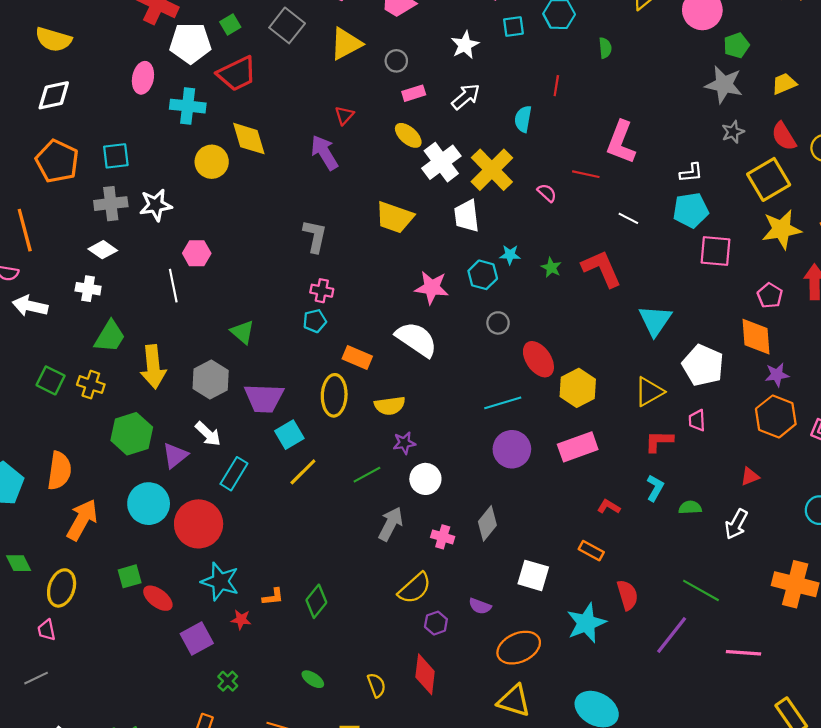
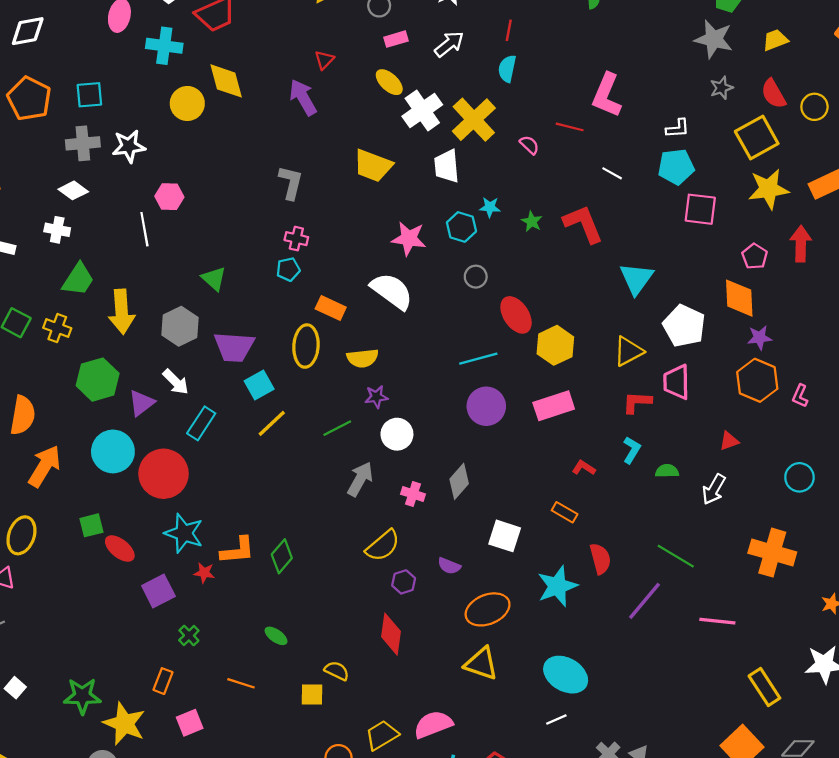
red line: (556, 86) -> (509, 30), moved
pink trapezoid: (697, 420) -> (677, 382), size x1.6
orange L-shape: (273, 597) -> (238, 550), size x1.6
yellow semicircle: (376, 685) -> (337, 671), moved, turned -45

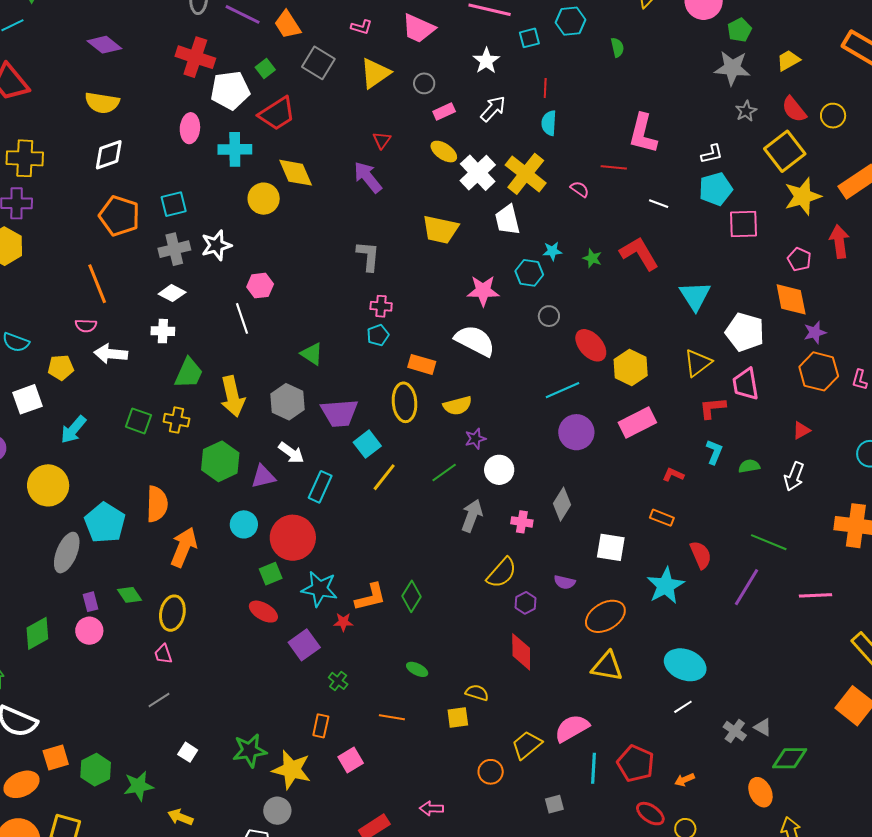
purple triangle: (141, 403) -> (263, 477), turned 32
cyan circle: (113, 451) -> (244, 524), size x0.7
green square: (91, 525) -> (271, 574), moved

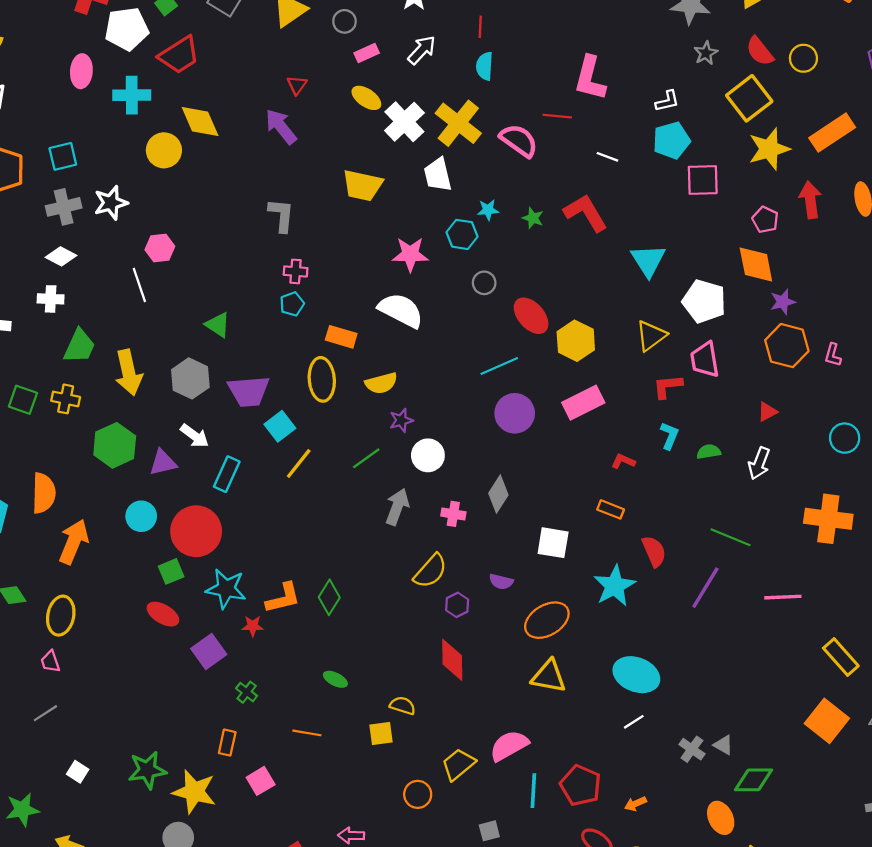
pink semicircle: (580, 189) -> (519, 140), size x1.8

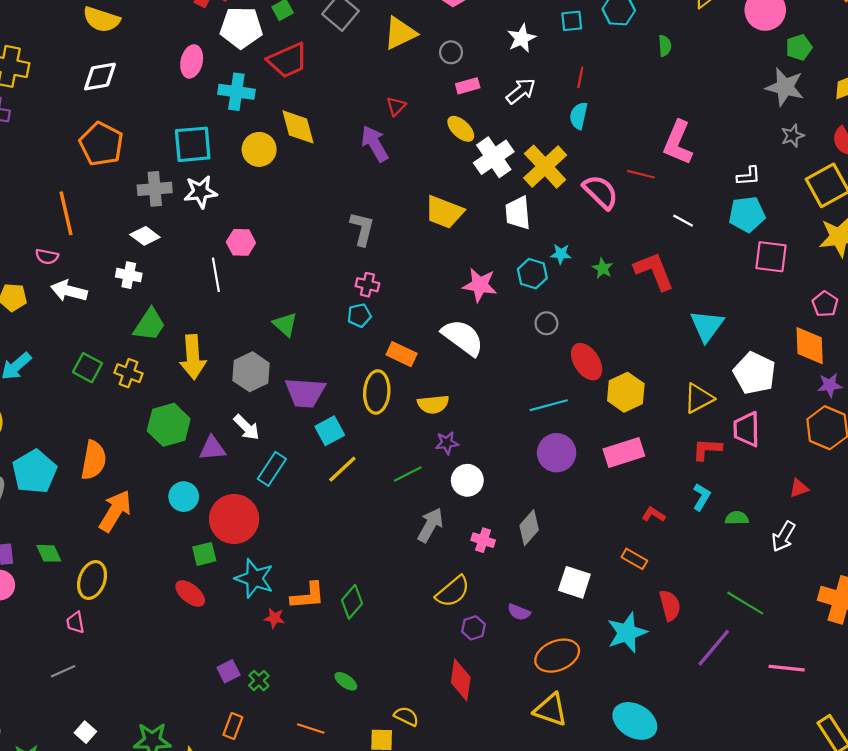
cyan square: (63, 156) -> (193, 144), moved, size x1.4
purple square: (209, 651) -> (228, 671), moved, size x0.7

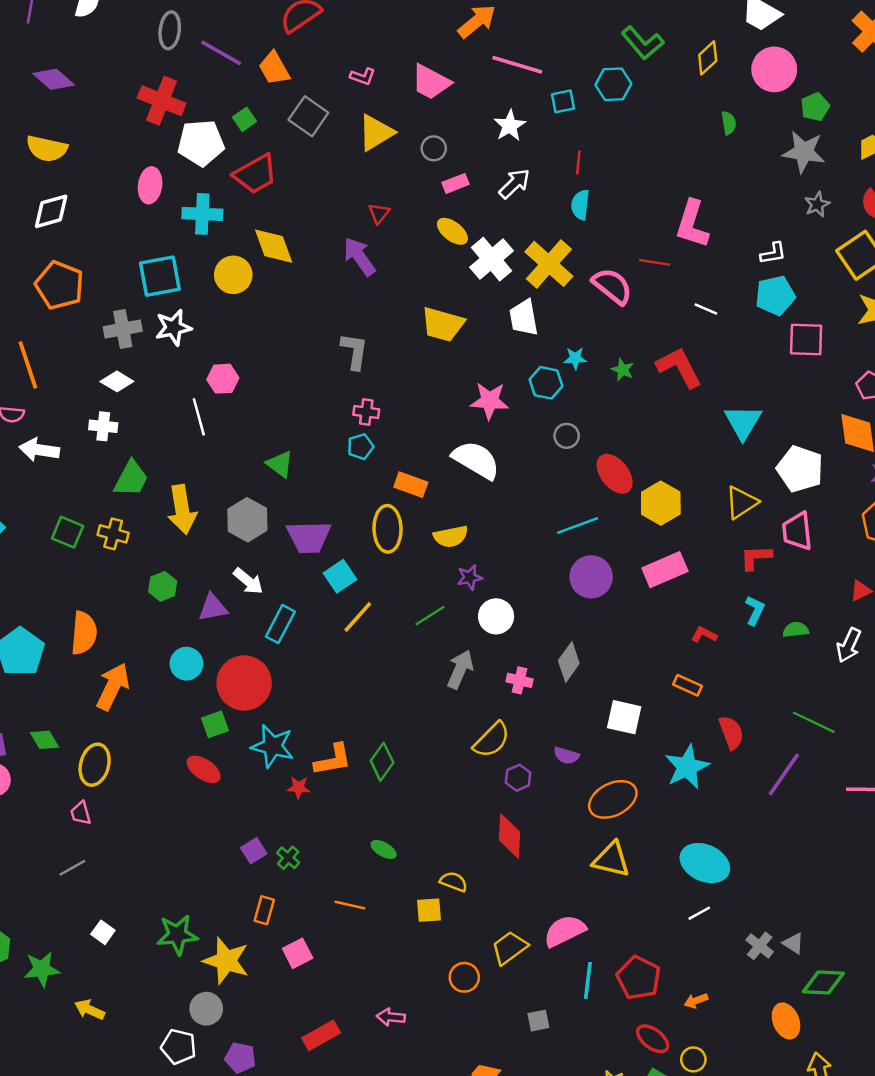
green semicircle: (665, 46) -> (729, 123), moved
green hexagon: (169, 425) -> (163, 586), size x0.6

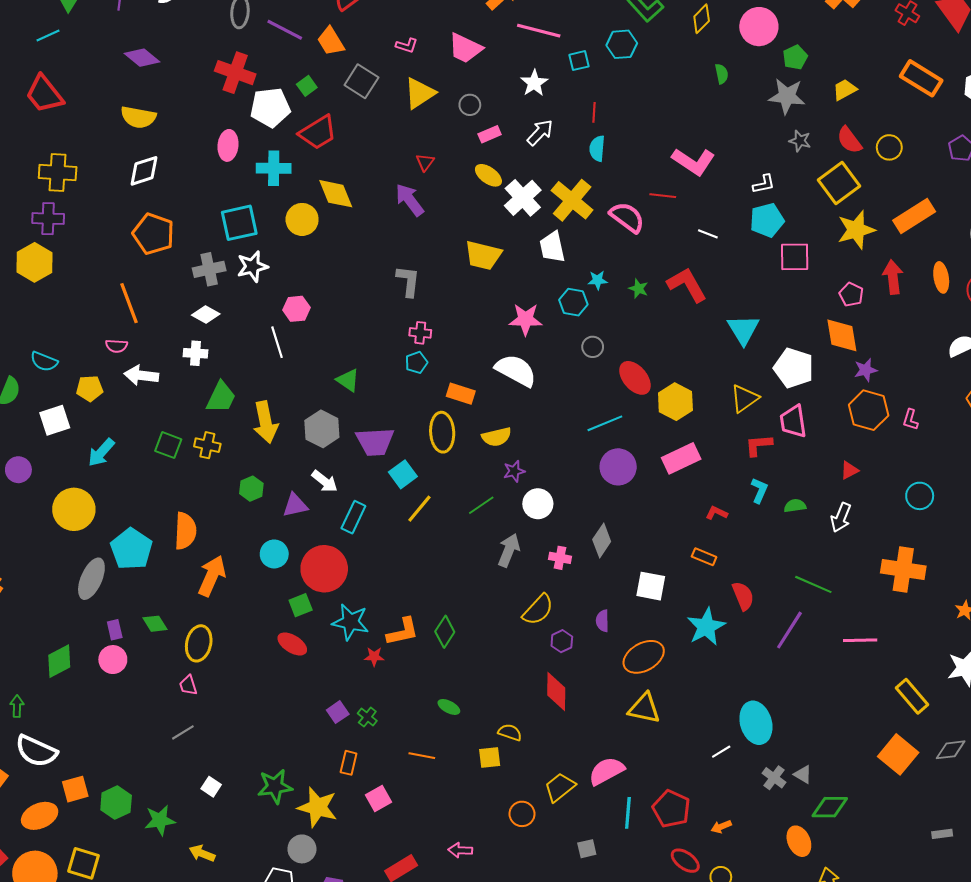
gray star: (817, 204) -> (800, 141), turned -30
pink L-shape: (692, 224) -> (693, 161), turned -72
purple semicircle: (566, 756) -> (602, 621), turned 75
cyan ellipse: (705, 863) -> (756, 723), moved, turned 51

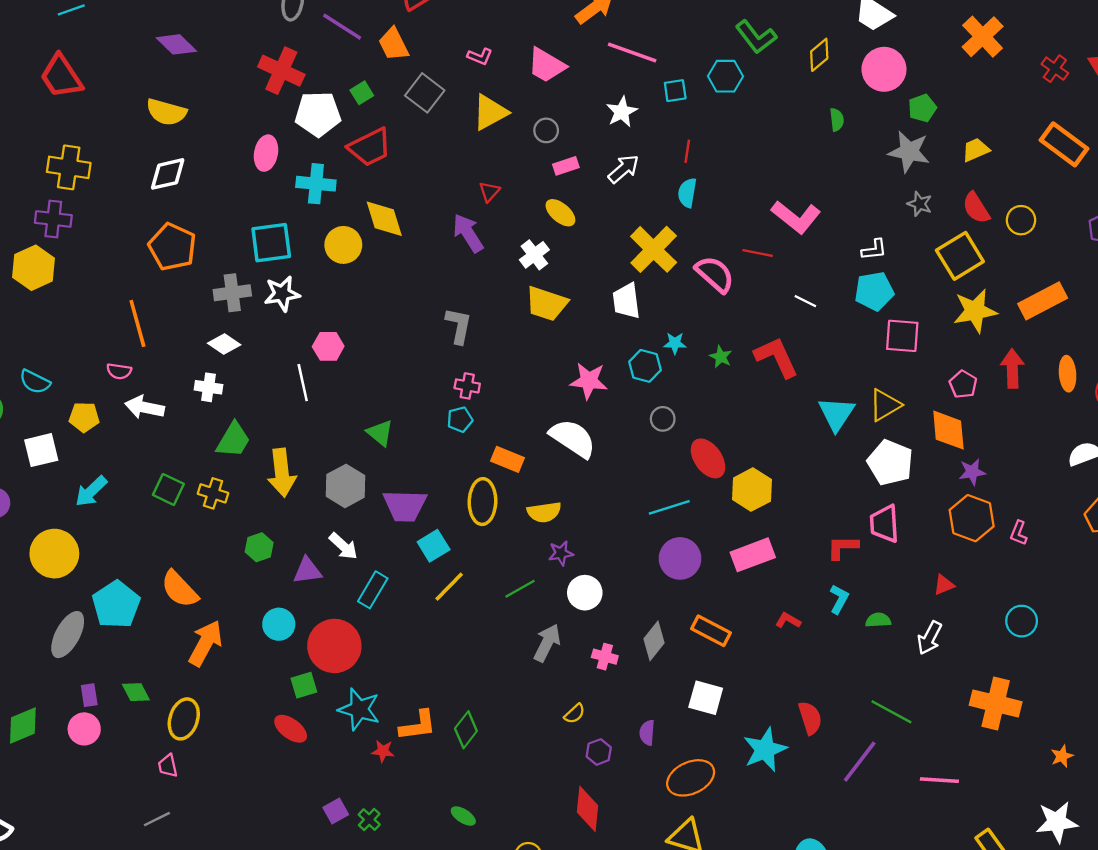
white cross: (523, 198) -> (534, 255), moved, size x0.7
yellow triangle: (744, 398) -> (885, 405), moved
orange semicircle: (185, 531) -> (180, 589), turned 129
orange rectangle: (704, 557) -> (711, 631), moved, size x1.4
yellow semicircle: (538, 610) -> (575, 714), size x0.6

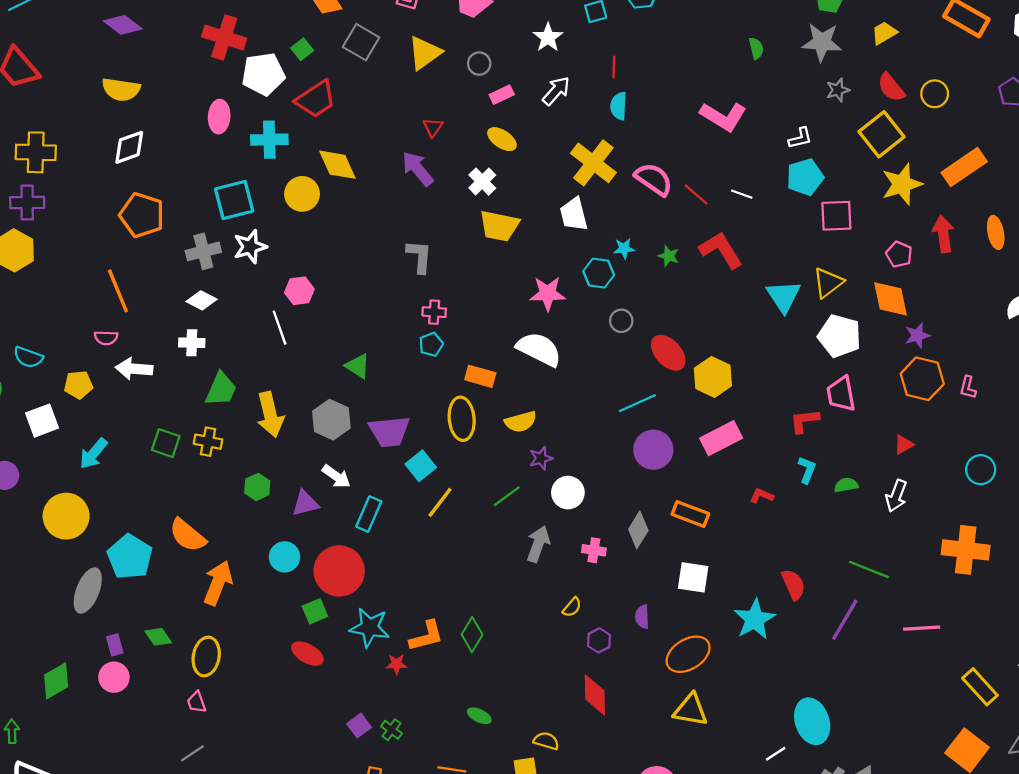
green semicircle: (837, 120) -> (756, 48), moved
gray star: (920, 204) -> (838, 90), turned -30
red line: (758, 253) -> (696, 195), moved, turned 36

